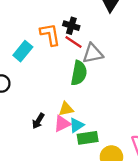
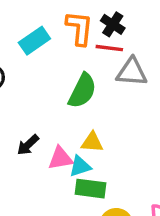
red line: (73, 42) -> (109, 48), turned -42
green semicircle: (79, 73) -> (82, 91), moved
yellow triangle: (66, 109) -> (92, 142), moved

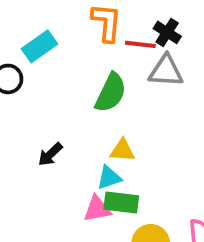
black cross: (113, 24) -> (167, 32), moved
cyan rectangle: (34, 41) -> (39, 46), moved
pink triangle: (60, 158) -> (97, 209), moved

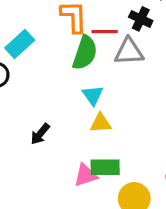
black cross: (167, 32) -> (141, 19), moved
green semicircle: (111, 93) -> (85, 53), moved
cyan triangle: (109, 178) -> (93, 95), moved, turned -40

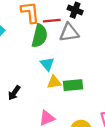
green rectangle: (105, 167) -> (73, 85), moved

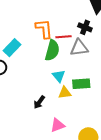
green rectangle: (73, 85) -> (81, 84), moved
black arrow: (14, 93) -> (39, 102), moved

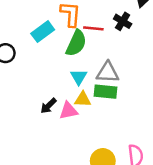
cyan rectangle: (12, 48) -> (43, 32), moved
gray triangle: (79, 48) -> (108, 73), moved
pink triangle: (58, 125) -> (69, 111), moved

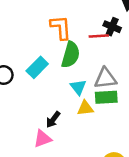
red line: (93, 28) -> (99, 36), moved
cyan rectangle: (43, 32) -> (37, 67), moved
pink triangle: (69, 111) -> (43, 139), moved

